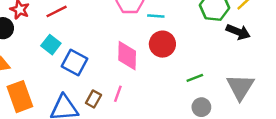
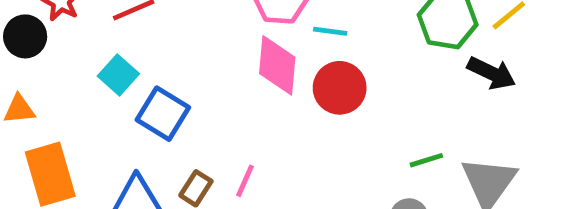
pink diamond: (127, 56) -> (277, 65), moved
green line: (195, 78) -> (426, 160), moved

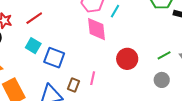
cyan line: (330, 31) -> (115, 11), turned -56
red circle: (340, 88) -> (127, 59), moved

